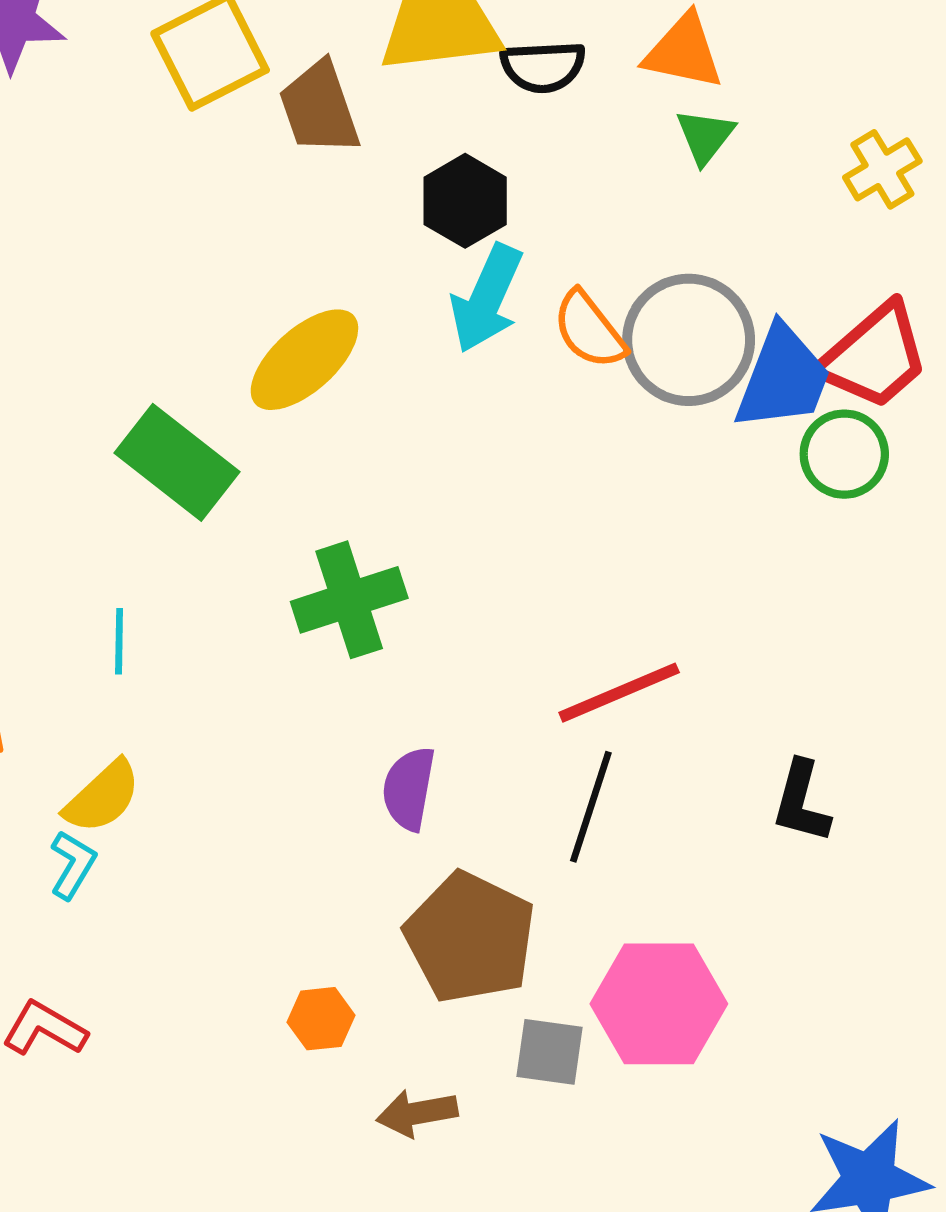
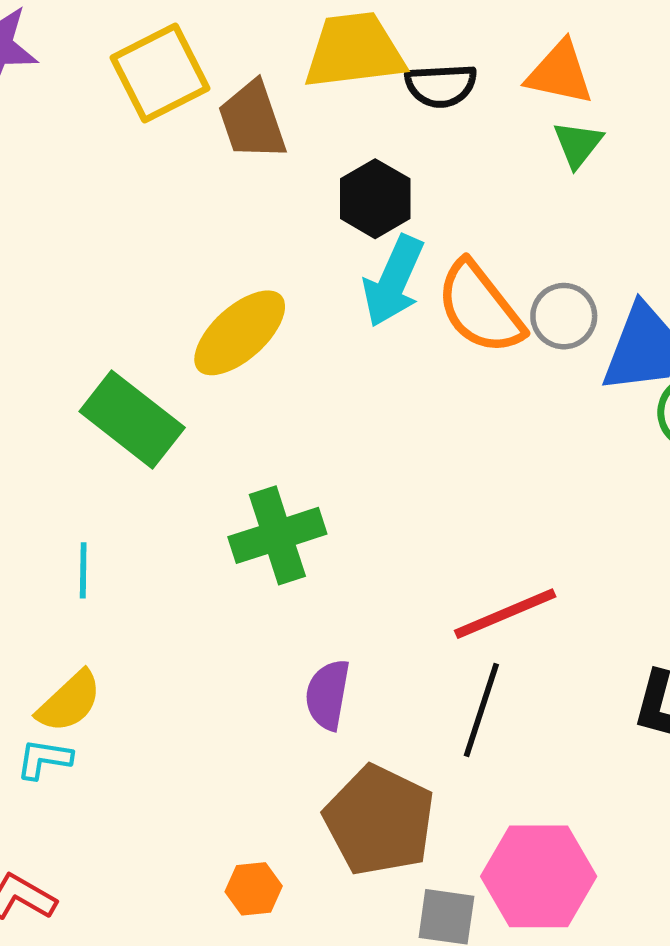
orange semicircle: (589, 330) -> (480, 308), size x1.4
gray circle: (689, 340) -> (564, 316), size x0.6
cyan L-shape: (73, 865) -> (44, 759), turned -112

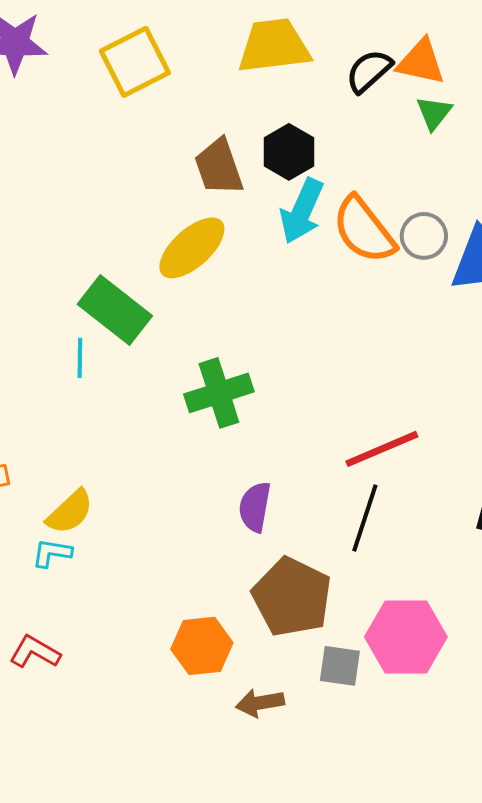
black semicircle: (441, 86) -> (369, 71), moved, turned 141
brown trapezoid: (252, 120) -> (219, 167), moved
cyan line: (83, 570) -> (80, 358), moved
orange hexagon: (254, 889) -> (202, 646), size x1.5

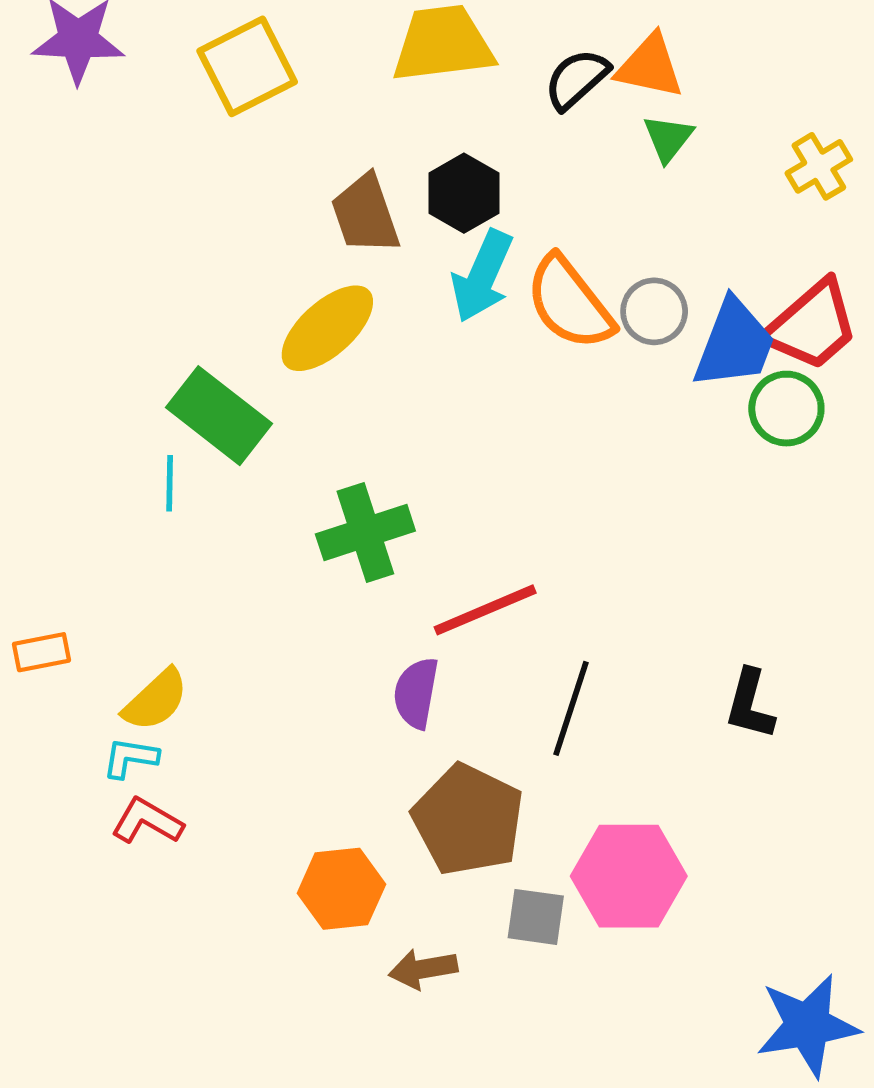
red line: (382, 449) -> (485, 610), moved
red L-shape: (35, 652) -> (147, 821), moved

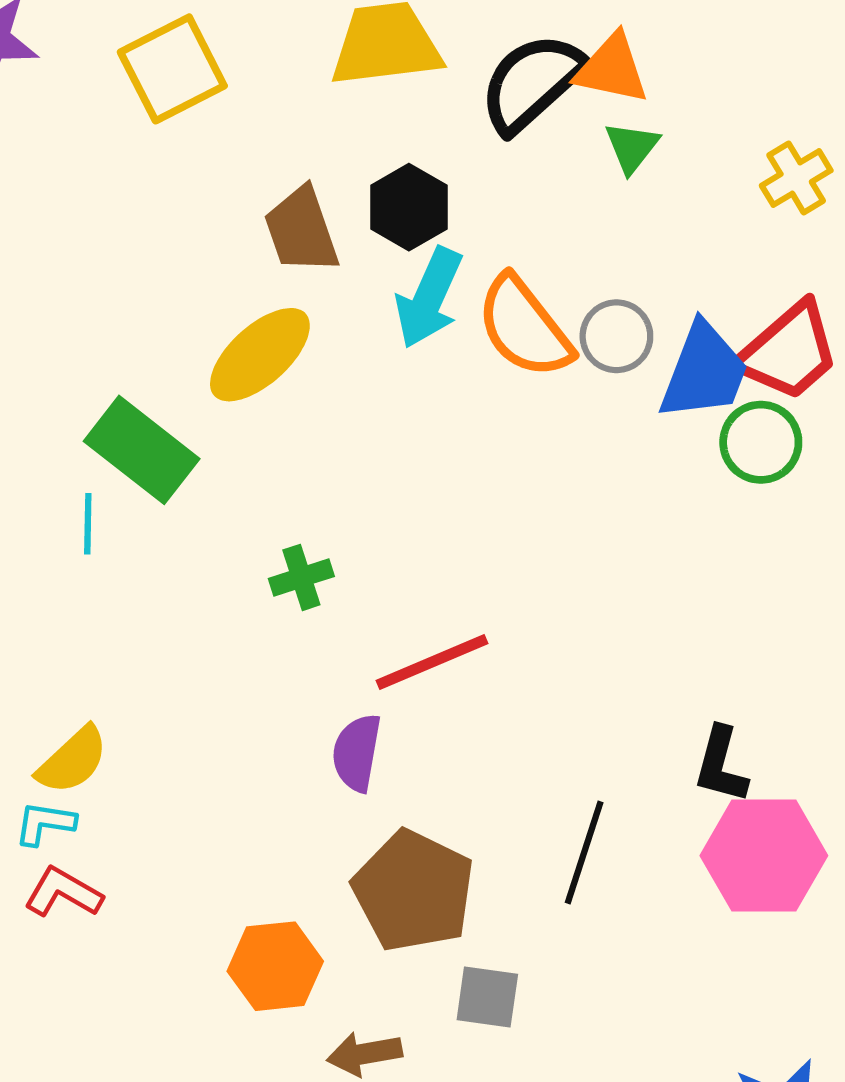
black semicircle: (577, 79) -> (532, 83), size x1.5
green cross: (365, 532) -> (301, 577), size x0.6
black line: (571, 708) -> (584, 853), moved
pink hexagon: (629, 876) -> (764, 856), moved

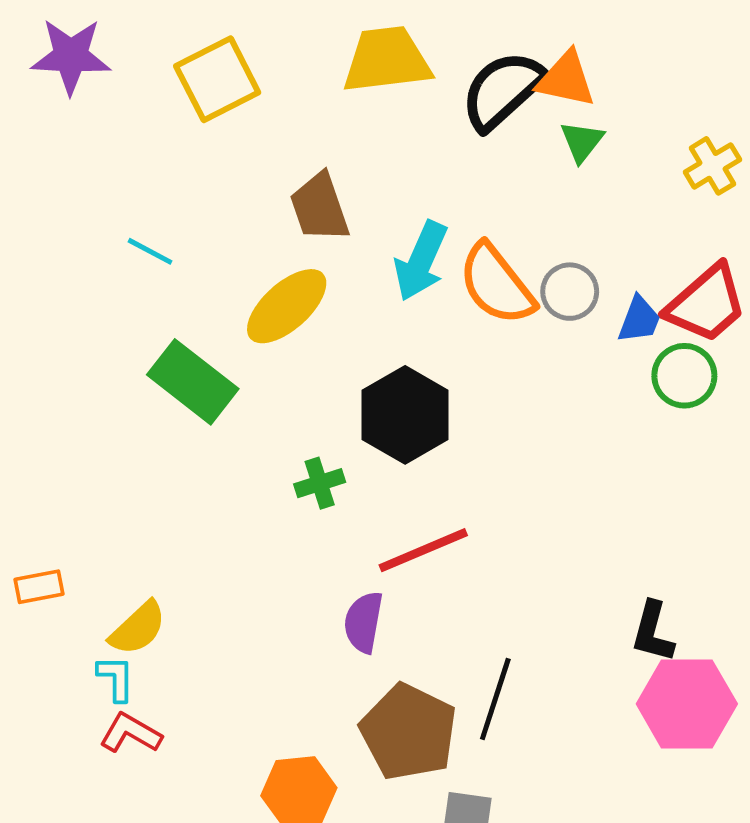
black hexagon: (409, 207) -> (405, 415), moved, size x1.4
blue trapezoid: (704, 372) -> (639, 320), size x0.6
cyan line: (88, 524) -> (150, 251), moved, turned -63
cyan L-shape: (45, 823) -> (116, 678), turned 81
black line: (584, 853) -> (495, 699), moved

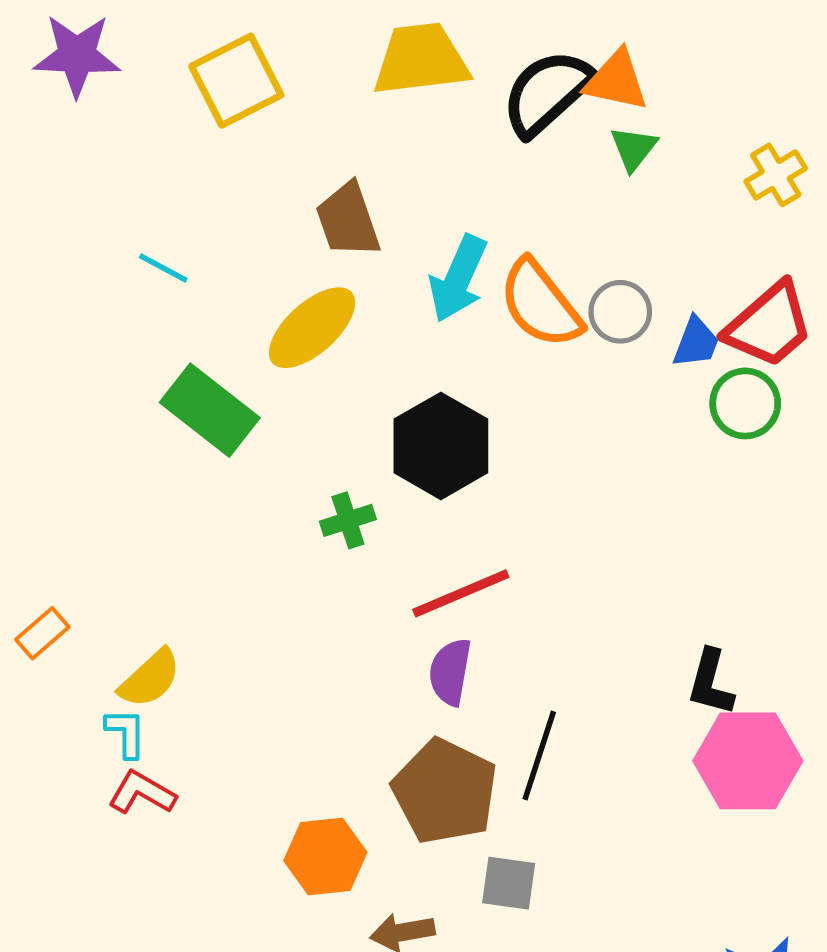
orange rectangle: (39, 587) -> (42, 633), turned -30
purple semicircle: (364, 622) -> (450, 672), moved

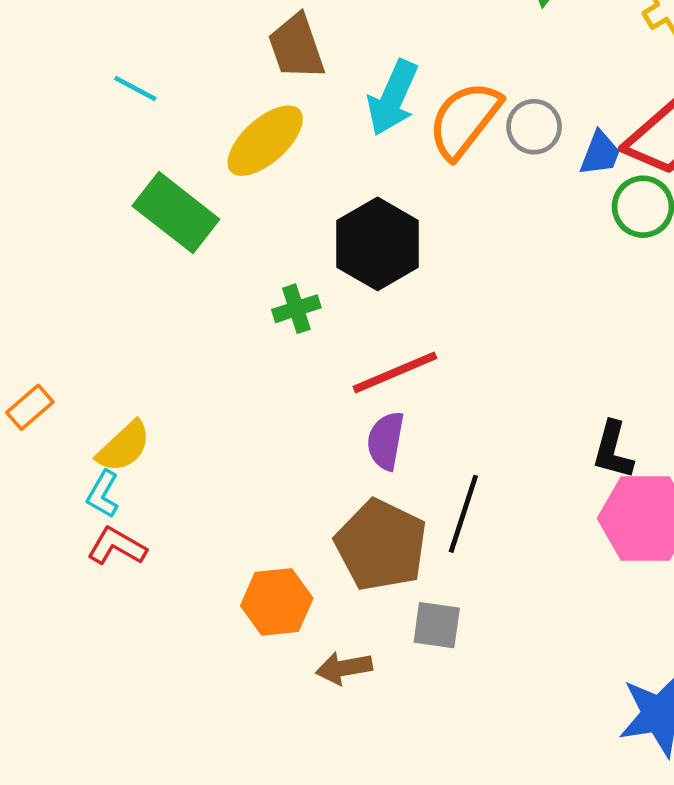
orange semicircle: (541, 304) -> (464, 120), turned 76
cyan L-shape: (126, 733) -> (103, 494), turned -150

